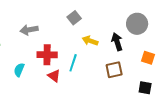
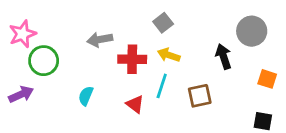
yellow arrow: (90, 41) -> (169, 55), moved
red cross: (47, 55) -> (132, 59), moved
brown square: (114, 70) -> (200, 96), moved

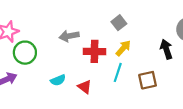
yellow arrow: (169, 55) -> (123, 48), turned 112
cyan semicircle: (86, 96) -> (58, 80), turned -136
red triangle: (135, 104) -> (85, 87), moved

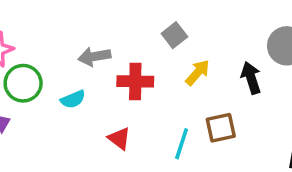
yellow arrow: (123, 48) -> (198, 73), moved
cyan line: (118, 72) -> (182, 144), moved
cyan semicircle: (58, 80) -> (73, 99), moved

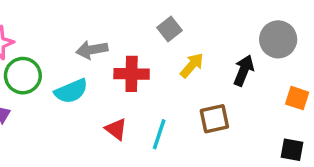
black arrow: (251, 78) -> (244, 70), turned 40
cyan semicircle: (73, 99) -> (71, 91), size x1.4
cyan line: (182, 144) -> (159, 134), moved

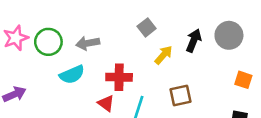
black arrow: (244, 70) -> (194, 41), moved
red cross: (132, 74) -> (119, 77), moved
green circle: (23, 76) -> (48, 42), moved

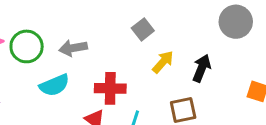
gray circle: (229, 35) -> (236, 22), moved
black arrow: (194, 41) -> (202, 68), moved

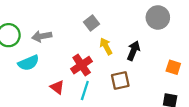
yellow arrow: (163, 62) -> (106, 46), turned -70
red cross: (110, 88) -> (82, 65), moved, turned -35

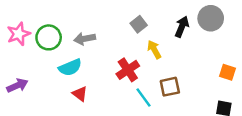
black arrow: (134, 51) -> (182, 27), moved
red triangle: (57, 87) -> (80, 94), moved
cyan line: (85, 90) -> (143, 97), moved, turned -54

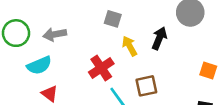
gray square: (139, 24) -> (113, 19), turned -35
black arrow: (182, 27) -> (159, 38), moved

